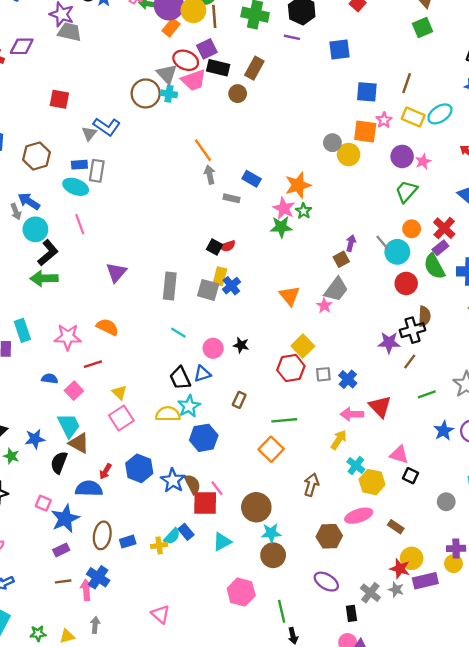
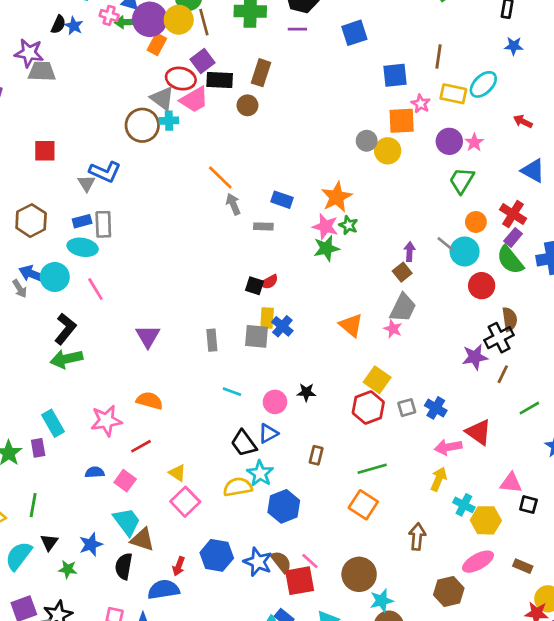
cyan circle: (35, 229) -> (55, 277), moved
gray rectangle: (170, 286) -> (212, 340), size x0.7

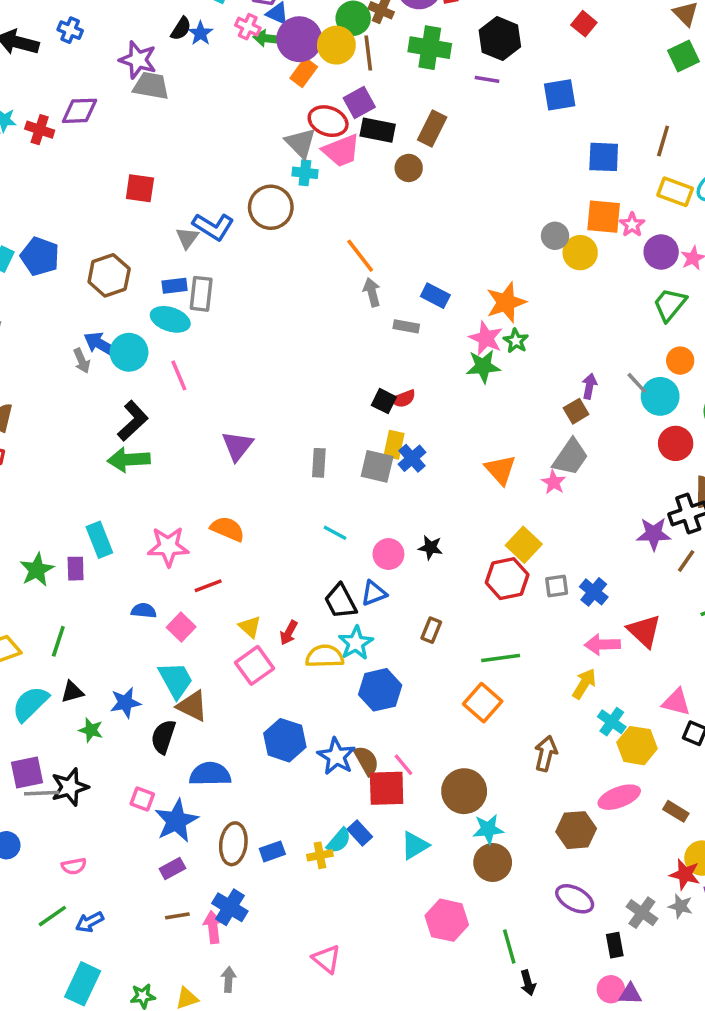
pink star: (421, 104) -> (632, 225), moved
brown circle: (142, 125) -> (271, 207), moved
black triangle: (49, 542) -> (72, 692), turned 30
red arrow: (179, 566) -> (289, 633), moved

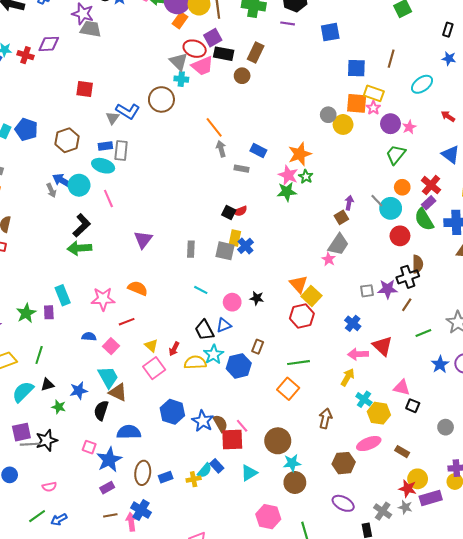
yellow rectangle: (675, 192) -> (374, 93), moved
orange triangle: (500, 470) -> (299, 284), moved
gray square: (557, 586) -> (367, 291), moved
blue hexagon: (380, 690) -> (239, 366), moved

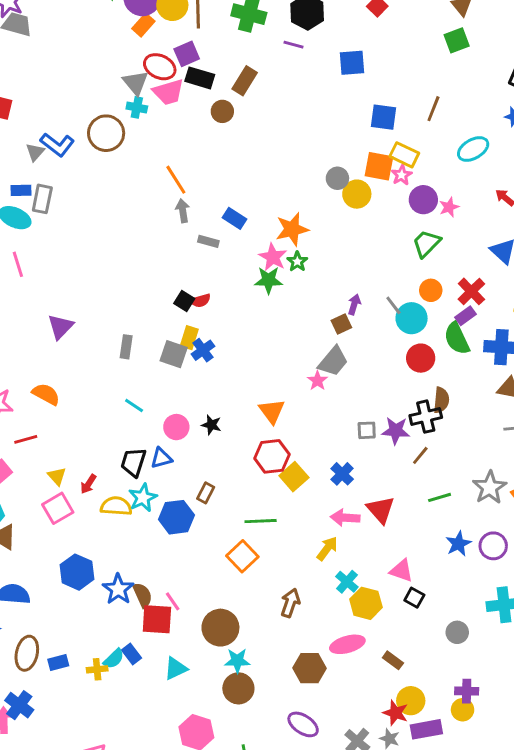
yellow square: (311, 296) -> (294, 477), moved
black trapezoid: (204, 330) -> (133, 462), turned 40

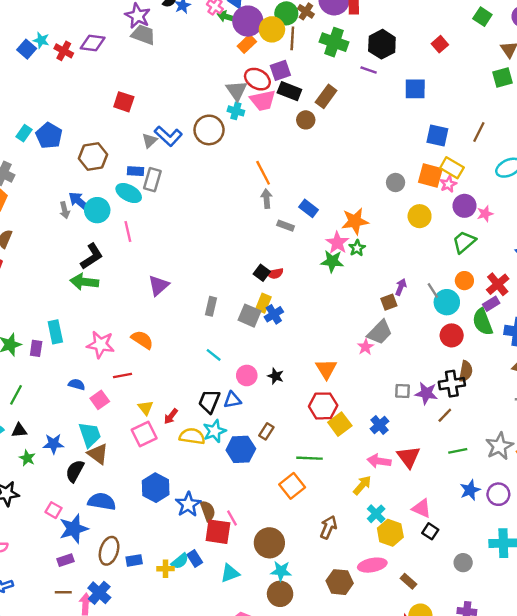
yellow circle: (357, 194) -> (420, 216), moved

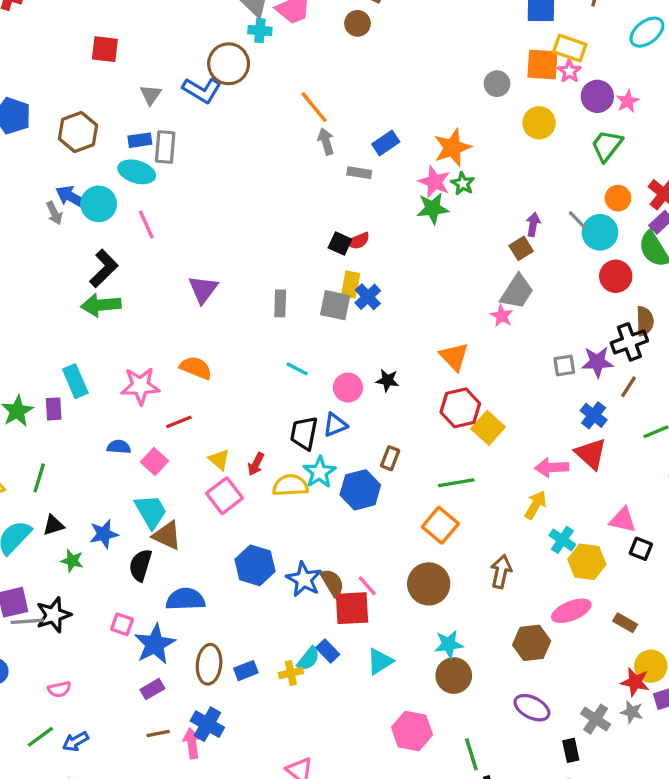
blue L-shape: (168, 136) -> (202, 90), moved
blue rectangle: (309, 208) -> (386, 143), turned -60
blue cross: (379, 425) -> (594, 415), moved
brown circle: (269, 543) -> (429, 584), moved

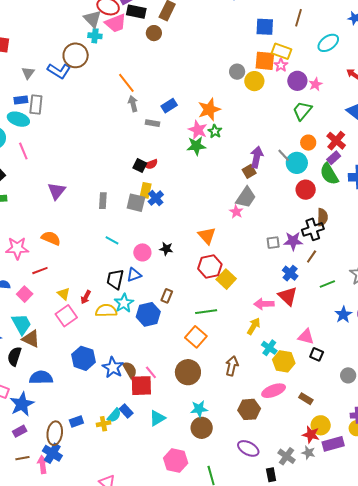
yellow circle: (539, 123) -> (254, 81), moved
purple arrow: (533, 224) -> (257, 157), size x1.5
brown ellipse: (209, 664) -> (55, 433), moved

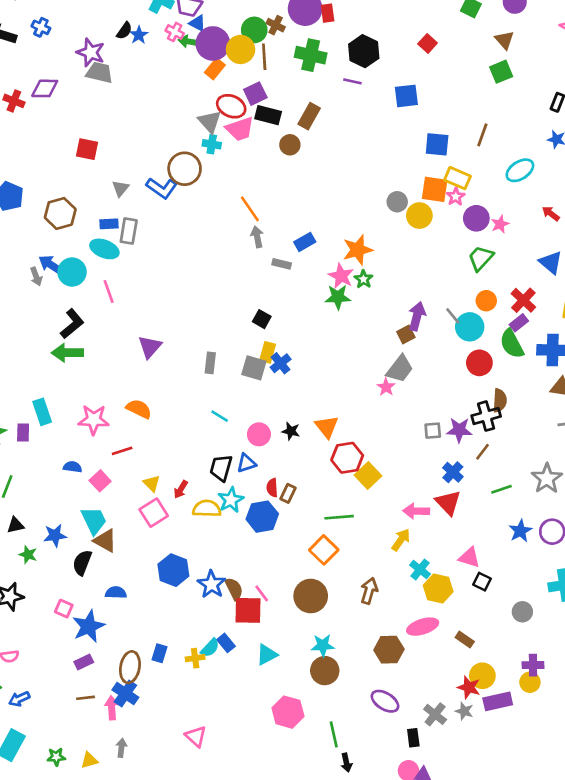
red semicircle: (151, 164) -> (272, 488), moved, turned 104
orange triangle: (207, 236) -> (327, 427), moved
blue semicircle: (41, 378) -> (116, 593), size x0.7
blue rectangle: (76, 422) -> (159, 653), turned -56

